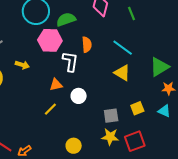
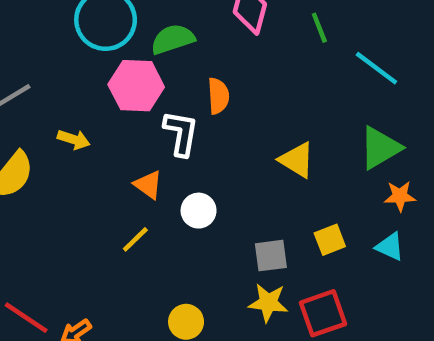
cyan line: (123, 48) -> (376, 68), moved
orange triangle: (56, 85) -> (148, 185), turned 48

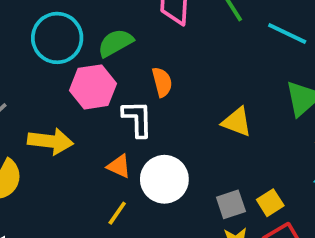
yellow arrow: (74, 139) -> (50, 141), size x1.6
white circle: (199, 211) -> (164, 179), size x1.6
yellow square: (330, 240) -> (270, 203), moved

